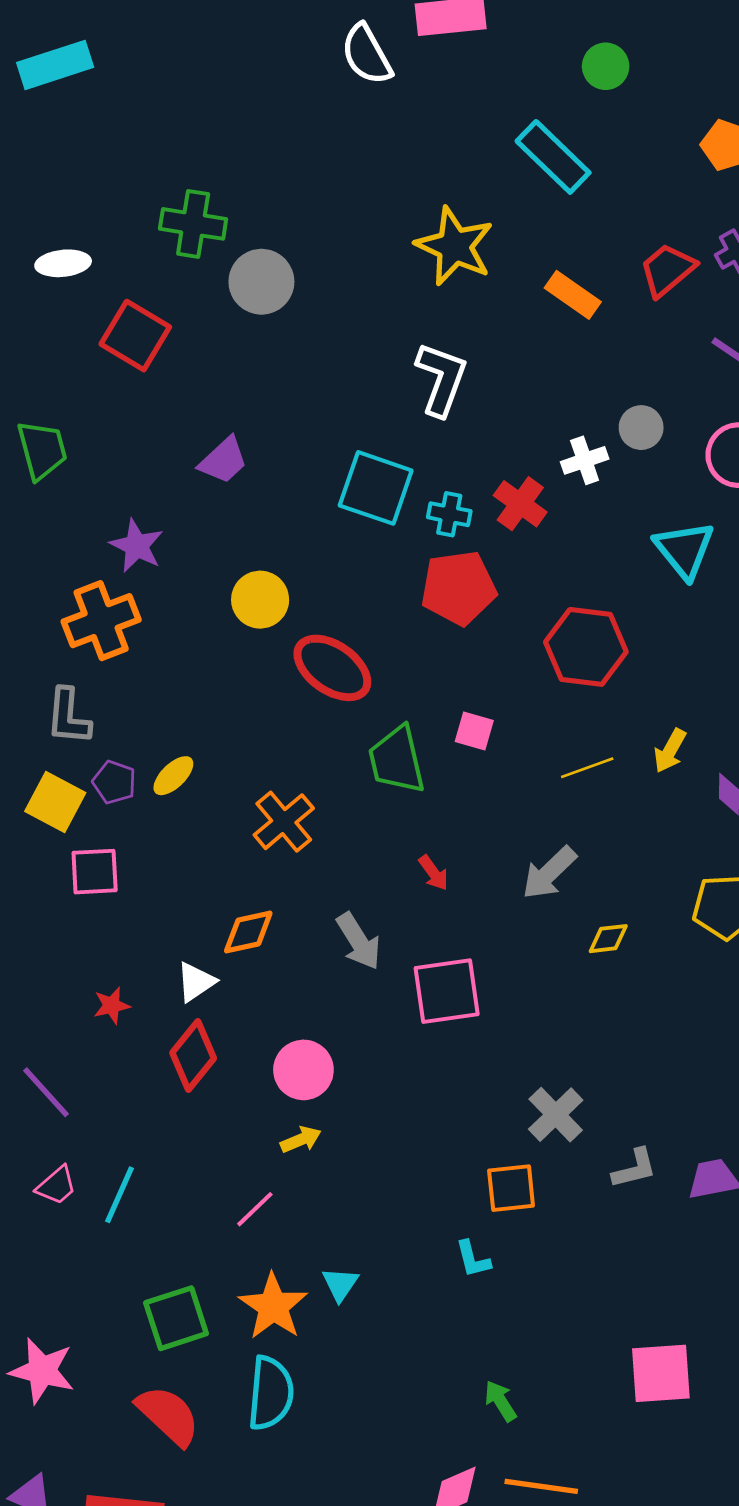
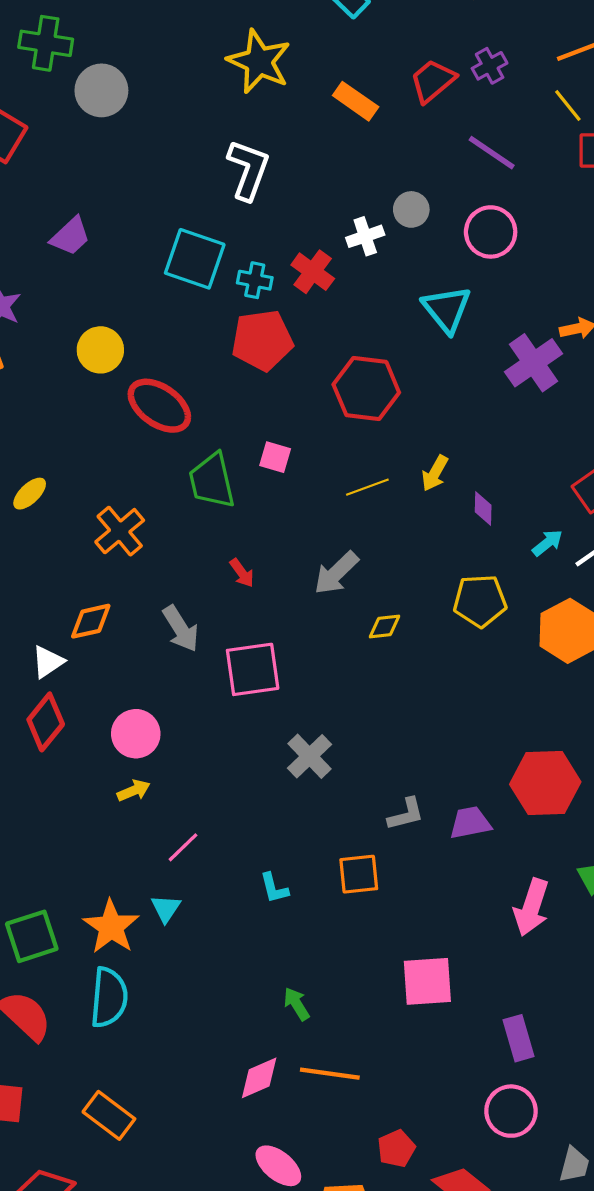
gray cross: (556, 1115) -> (309, 756), moved
orange square: (511, 1188) -> (359, 874), moved
pink line: (255, 1209) -> (183, 847), moved

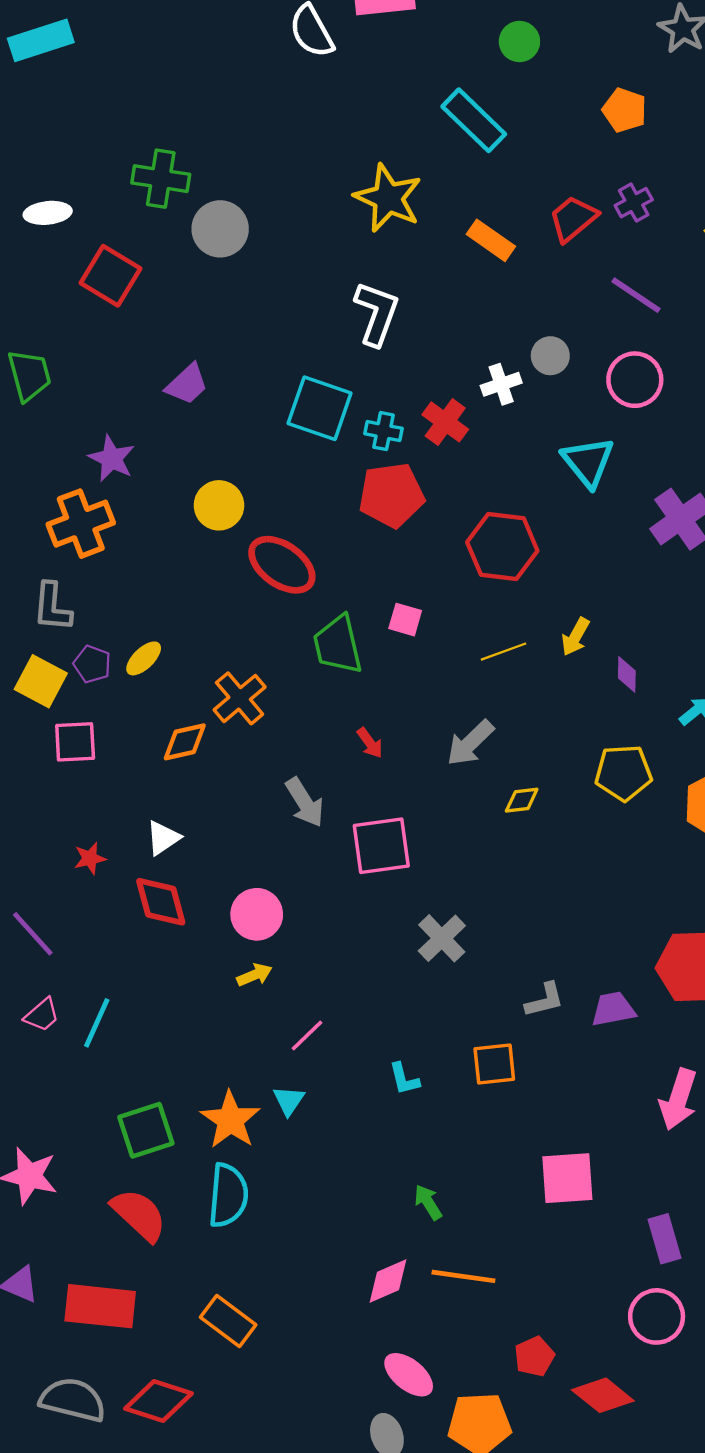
orange diamond: (91, 621) -> (185, 742), moved
red diamond: (46, 722) -> (161, 902), turned -54

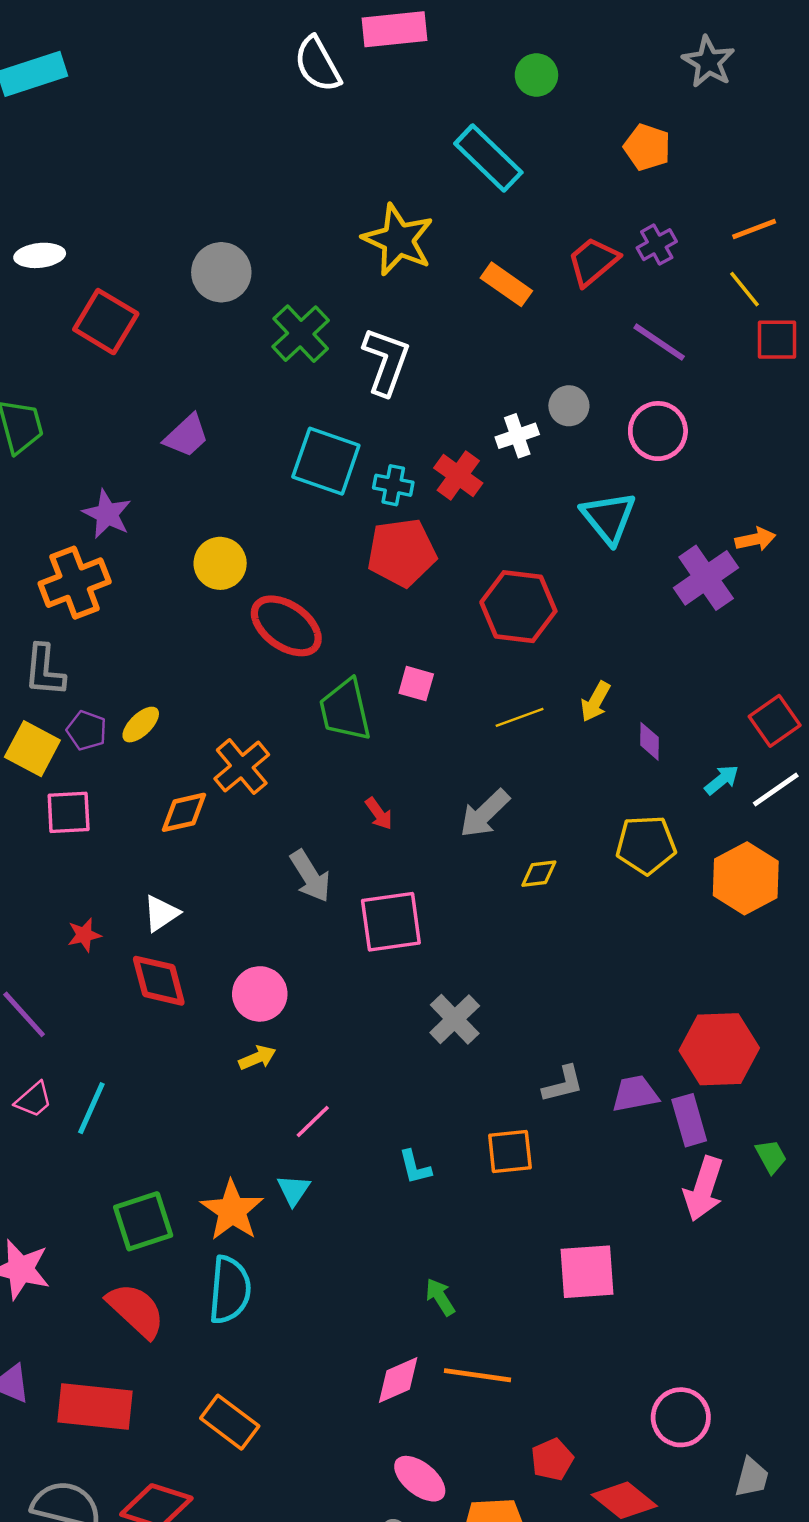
green cross: (161, 179) -> (301, 334), moved, turned 38
purple rectangle: (665, 1239) -> (689, 1120), moved

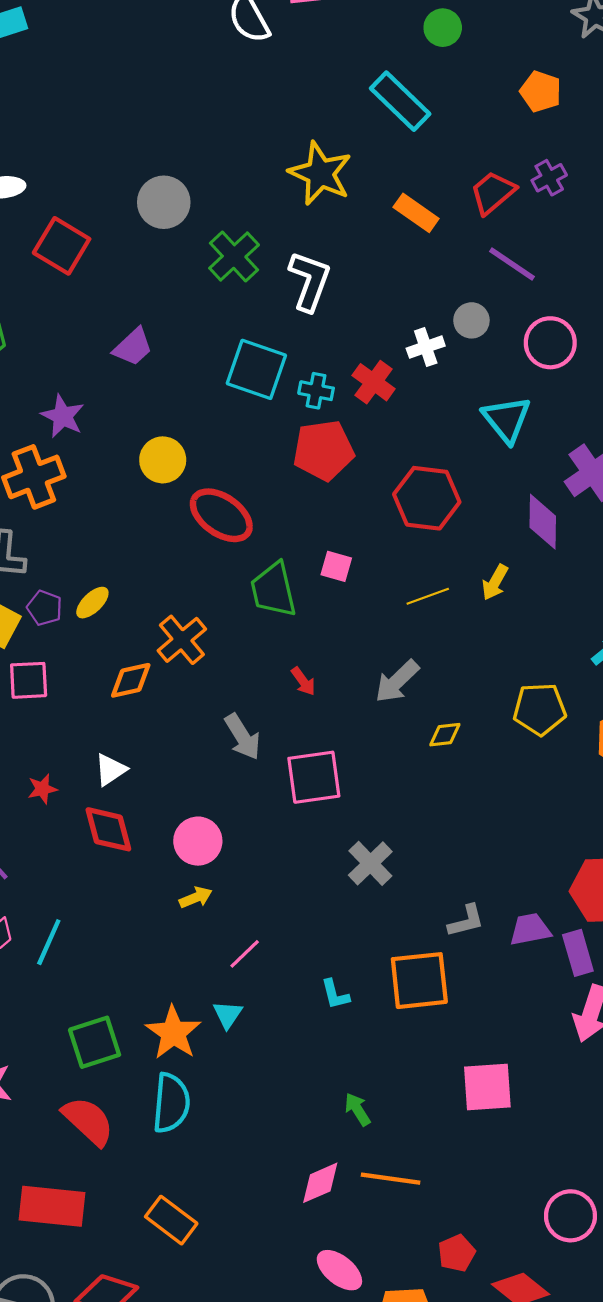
purple line: (659, 342) -> (512, 264), moved
purple diamond: (649, 741) -> (543, 522), moved, size x1.6
orange square: (510, 1152) -> (419, 981), size x1.5

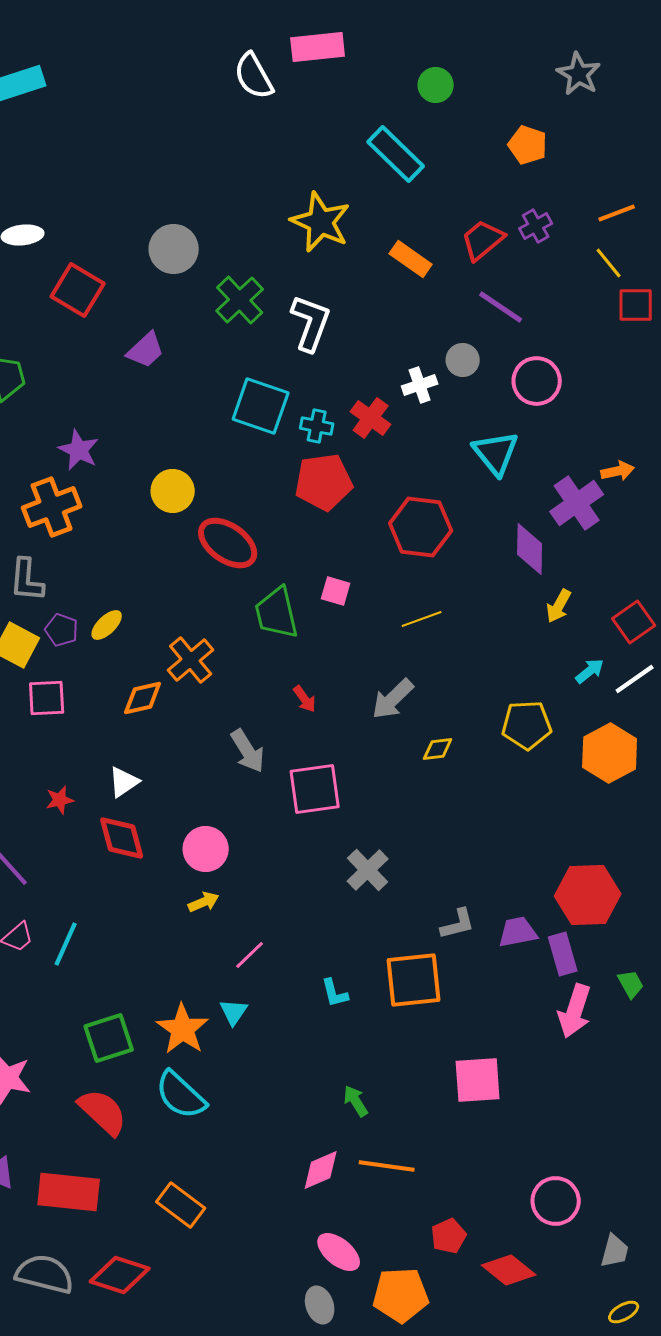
purple trapezoid: (133, 347) -> (146, 350), moved
yellow arrow: (495, 582) -> (559, 606), moved
cyan semicircle: (171, 1103) -> (181, 1095), turned 128

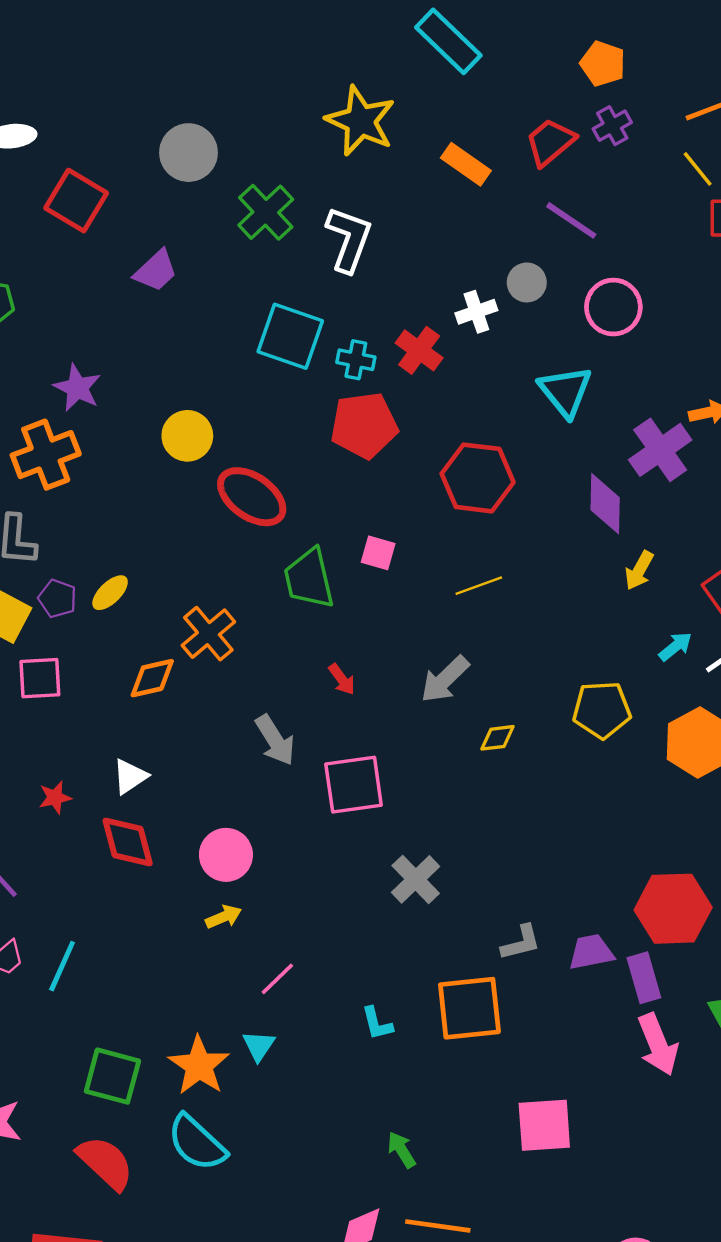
orange pentagon: (528, 145) -> (603, 64), moved
pink arrow: (575, 1011) -> (658, 1044), turned -40
green square: (109, 1038) -> (112, 1076), turned 33

